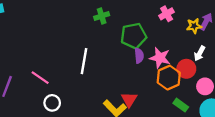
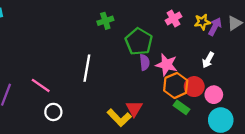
yellow star: (194, 26) -> (202, 22), moved
green pentagon: (134, 36) -> (139, 42), turned -30
red circle: (186, 69) -> (194, 87), moved
green rectangle: (181, 105) -> (181, 107), moved

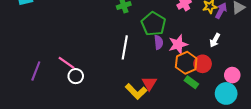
pink star: (166, 65) -> (178, 44), turned -30
white line: (87, 68) -> (125, 47), moved
pink circle: (214, 95) -> (232, 75), moved
white circle: (53, 112) -> (76, 76), moved

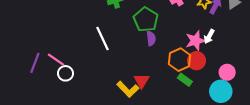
pink star: (178, 44) -> (195, 41), moved
white line: (125, 47) -> (102, 38), moved, turned -35
purple line: (36, 71) -> (35, 63), moved

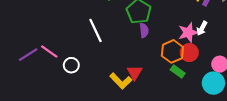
purple line: (35, 63) -> (28, 55), turned 36
white circle: (65, 73) -> (71, 65), moved

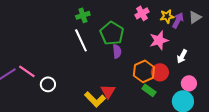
white arrow: (202, 28) -> (182, 56), moved
white line: (96, 30) -> (81, 40), moved
pink star: (188, 33) -> (159, 40), moved

